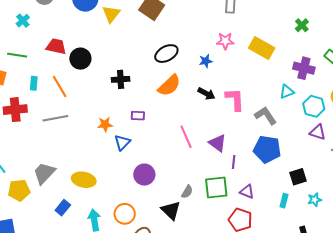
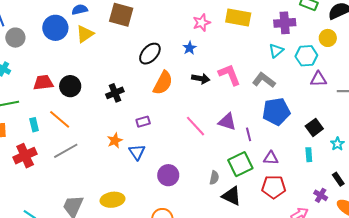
yellow triangle: (111, 14) -> (85, 34), turned 36
black triangle: (171, 210) -> (232, 196), moved

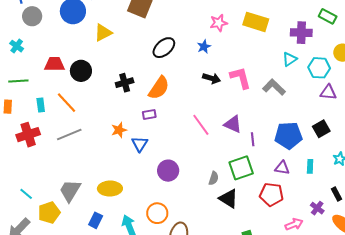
yellow triangle: (85, 34) -> (103, 33), moved
orange semicircle: (163, 83) -> (159, 88), moved
blue pentagon: (276, 112) -> (288, 135), moved
black square: (314, 127) -> (321, 129), moved
purple triangle: (271, 158) -> (282, 168), moved

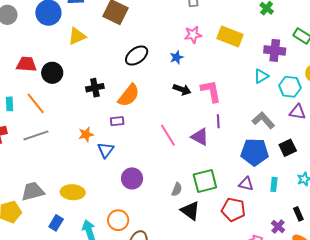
gray L-shape: (274, 87) -> (263, 120), moved
purple line: (253, 139) -> (218, 121), moved
gray trapezoid: (70, 191) -> (33, 191), turned 40

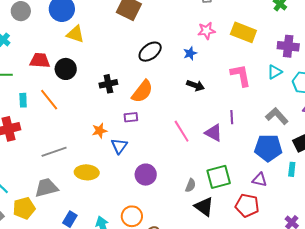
yellow triangle: (77, 36) -> (75, 34), moved, turned 42
pink L-shape: (211, 91) -> (241, 75), moved
gray line: (36, 135) -> (54, 152), moved
cyan rectangle: (274, 184) -> (292, 169), moved
yellow ellipse: (73, 192) -> (87, 172), moved

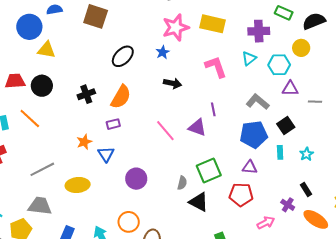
pink star: (206, 31) -> (176, 27), size x1.5
gray trapezoid: (46, 188) -> (40, 206), turned 30

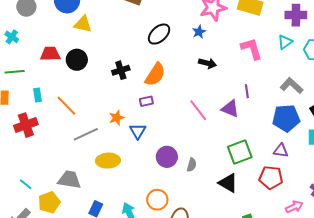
orange line: (30, 118) -> (66, 106), moved
gray line: (42, 169) -> (86, 134), moved
gray semicircle: (182, 183) -> (192, 165), moved

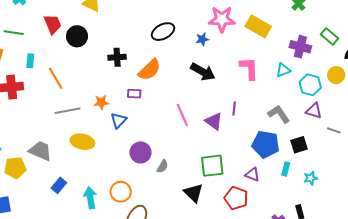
red trapezoid: (50, 54) -> (53, 24), turned 55
black arrow: (208, 63) -> (203, 72), size x1.4

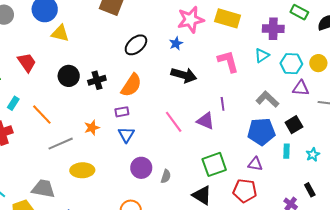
black circle: (77, 36) -> (69, 76), moved
cyan rectangle: (30, 61) -> (13, 103), turned 40
yellow circle: (336, 75) -> (318, 63), moved
blue triangle: (119, 120) -> (126, 135), moved

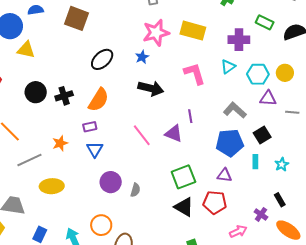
black triangle: (202, 195) -> (184, 207), moved

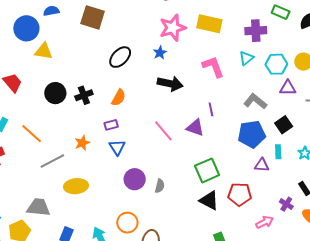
orange semicircle: (99, 100) -> (119, 98), size x0.7
purple triangle: (224, 175) -> (262, 165), moved

